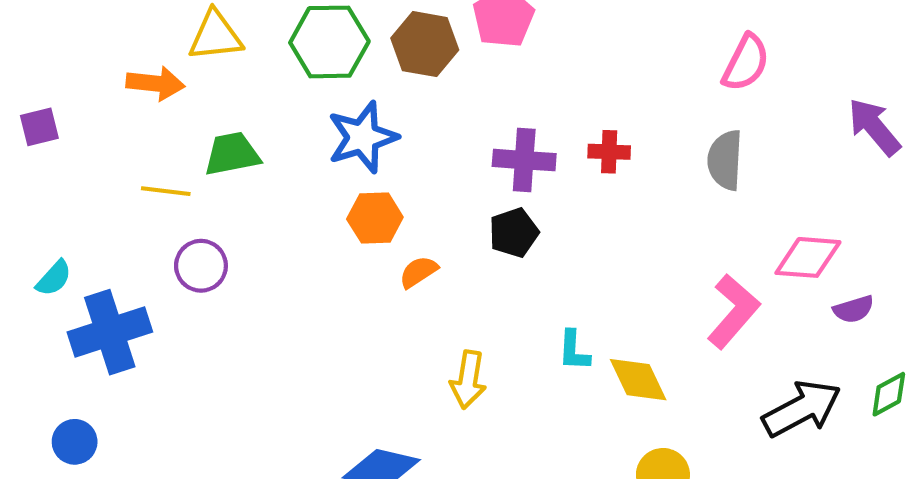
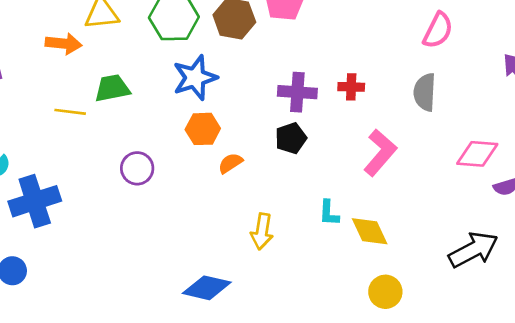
purple circle: (201, 266) -> (137, 168), moved
pink L-shape: (733, 311) -> (380, 153), moved

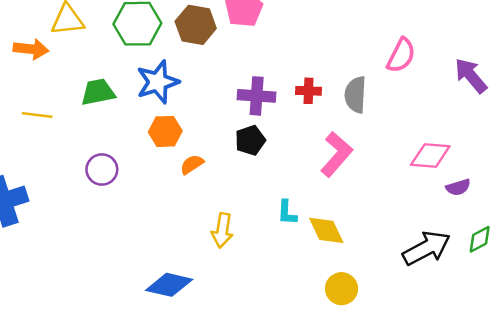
pink semicircle: (438, 30) -> (401, 55), moved
green trapezoid: (112, 88) -> (98, 92), moved
gray semicircle: (425, 92) -> (355, 95), moved

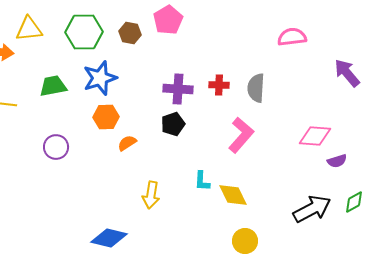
brown hexagon: (196, 25) -> (130, 33), size x0.7
pink semicircle: (401, 55) -> (292, 37), moved, turned -124

